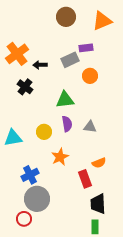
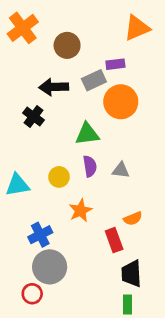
brown circle: (66, 17) -> (67, 45), moved
orange cross: (17, 54) -> (23, 28), moved
black arrow: (40, 65) -> (54, 87), size x1.5
orange circle: (90, 76) -> (121, 102), size x1.6

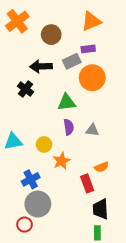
orange triangle: (137, 28) -> (91, 21), moved
yellow circle: (59, 177) -> (44, 144), moved

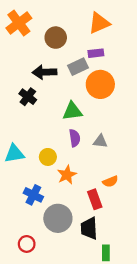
blue cross: (31, 179) -> (33, 195), turned -36
gray circle: (38, 204) -> (58, 218), moved
black trapezoid: (100, 209) -> (89, 228), moved

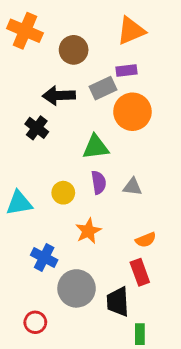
orange cross: (19, 23) -> (25, 31), turned -30
yellow circle: (48, 157) -> (63, 193), moved
red rectangle: (95, 199) -> (140, 272), moved

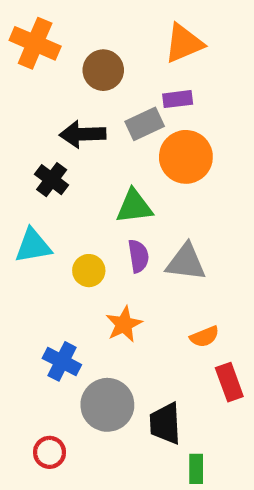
gray triangle: (132, 187) -> (186, 262), size x1.5
cyan triangle: (19, 203) -> (33, 246), moved
red rectangle: (140, 272) -> (229, 382), moved

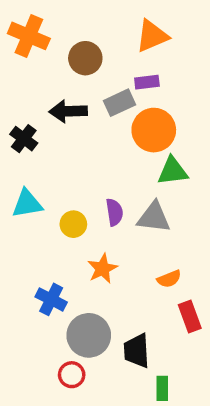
black cross: (52, 180) -> (24, 139), moved
green triangle: (134, 206) -> (173, 171), moved
red circle: (50, 452) -> (72, 375), moved

